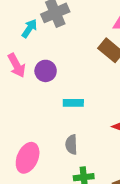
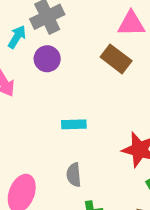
purple circle: (46, 71) -> (47, 59), moved

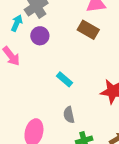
cyan rectangle: (74, 124) -> (64, 79), turned 49

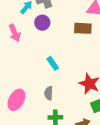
brown rectangle: (88, 30) -> (83, 28), turned -42

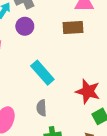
cyan rectangle: (53, 63) -> (42, 73), size x1.5

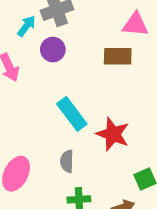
red star: (88, 91) -> (113, 134), moved

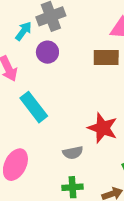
cyan rectangle: (72, 114) -> (34, 107), moved
gray semicircle: (67, 161) -> (73, 153), moved, turned -102

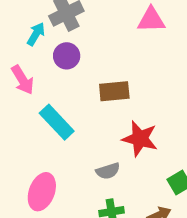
brown rectangle: (106, 58) -> (114, 91), moved

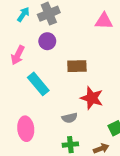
cyan arrow: (36, 34) -> (23, 14), moved
pink arrow: (23, 80) -> (18, 55), turned 54
pink ellipse: (42, 192) -> (26, 129), turned -30

